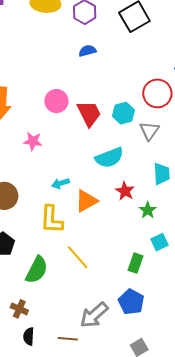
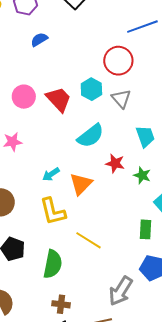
brown cross: (19, 309) -> (61, 304), moved

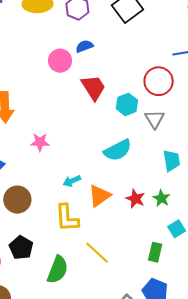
pink circle: (24, 97) -> (60, 61), moved
red trapezoid: (59, 99) -> (93, 88), moved
red star: (115, 163) -> (135, 199), moved

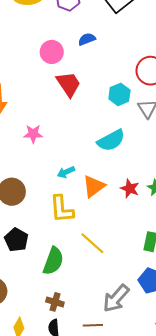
blue semicircle: (84, 46) -> (87, 39), moved
red trapezoid: (93, 88) -> (69, 84), moved

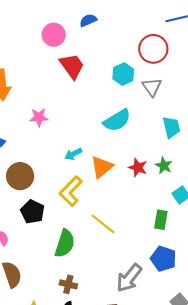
yellow L-shape: (62, 209) -> (71, 191), turned 52
black pentagon: (16, 240) -> (32, 212), moved

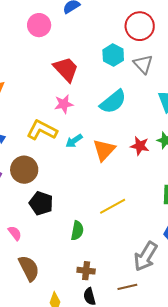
red trapezoid: (72, 66) -> (66, 69), moved
pink star: (39, 117) -> (64, 104), moved
yellow L-shape: (71, 191) -> (42, 130), moved, turned 80
yellow line: (103, 224) -> (113, 206), turned -60
green semicircle: (65, 243) -> (77, 231), size x0.7

